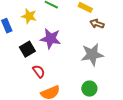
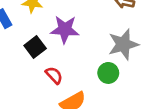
green circle: (89, 89) -> (108, 73), moved

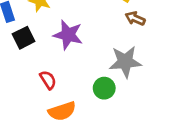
black square: (35, 47) -> (24, 38), moved

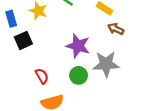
purple star: (68, 35) -> (78, 46), moved
green circle: (104, 88) -> (79, 75), moved

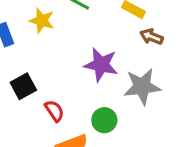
black square: (23, 40) -> (23, 86), moved
green circle: (79, 75) -> (104, 120), moved

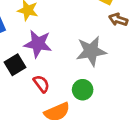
purple star: (101, 65) -> (38, 44), moved
gray star: (142, 87) -> (91, 51), moved

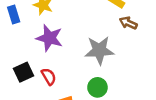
black square: (15, 65) -> (24, 72), moved
green circle: (83, 90) -> (97, 87), moved

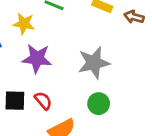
brown arrow: (128, 23) -> (134, 17), moved
black square: (24, 72) -> (15, 101), turned 36

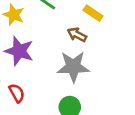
brown arrow: (134, 17) -> (77, 35), moved

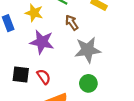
brown arrow: (77, 35) -> (72, 23), moved, turned 35

